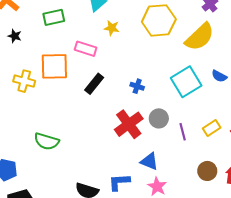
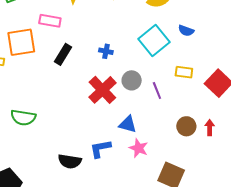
yellow rectangle: (212, 128) -> (184, 72), moved, turned 48

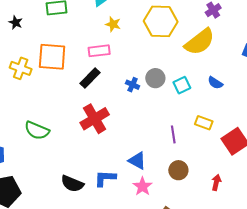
pink rectangle: (50, 21) -> (99, 51), moved, turned -30
cyan square: (154, 41) -> (182, 85), size x0.6
gray circle: (132, 80) -> (155, 78), moved
red cross: (102, 90) -> (95, 119), moved
brown circle: (186, 126) -> (178, 170), moved

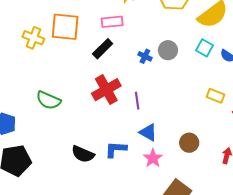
cyan square: (182, 85) -> (205, 48), moved, turned -36
purple line: (173, 134) -> (137, 101), moved

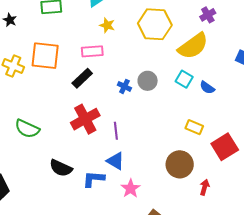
blue triangle: (148, 132) -> (115, 161), moved
brown circle: (189, 143) -> (180, 164), moved, size x1.4
black semicircle: (83, 154) -> (61, 168), moved

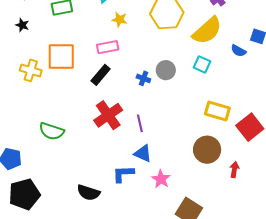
blue semicircle: (207, 88) -> (239, 51), moved
yellow rectangle: (194, 127) -> (217, 111), size x1.4
black semicircle: (61, 168) -> (88, 193), moved

